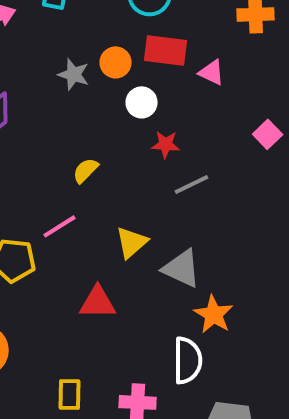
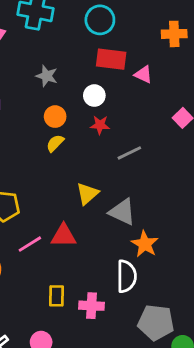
orange circle: (116, 62) -> (55, 117), moved
red star: (166, 144) -> (100, 125), moved
pink line: (60, 226) -> (30, 244), moved
yellow rectangle: (70, 394) -> (56, 296), moved

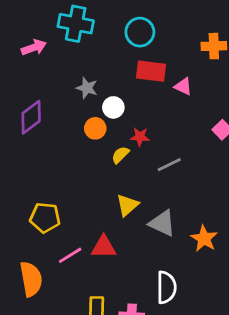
white circle: (94, 96) -> (113, 107), moved
yellow semicircle: (55, 143) -> (120, 155), moved
orange star: (145, 244) -> (204, 239), moved

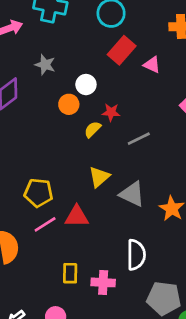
red rectangle: (151, 71) -> (122, 50), turned -56
gray star: (87, 88) -> (45, 65), moved
yellow pentagon: (45, 218) -> (38, 193), moved

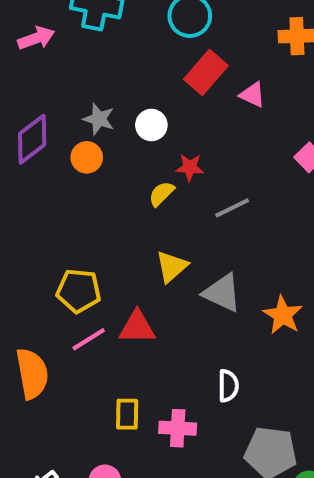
gray star: (45, 65) -> (99, 119), moved
orange circle: (69, 104) -> (87, 157), moved
white semicircle: (136, 255) -> (228, 386), size x0.7

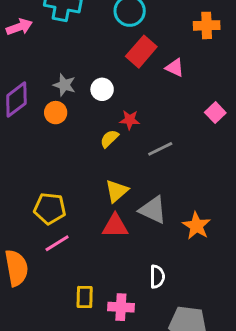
red triangle: (137, 327) -> (115, 226), moved

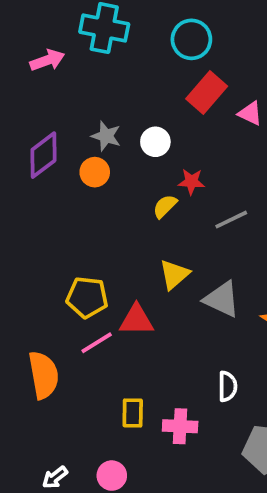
red triangle: (115, 226) -> (136, 320), moved

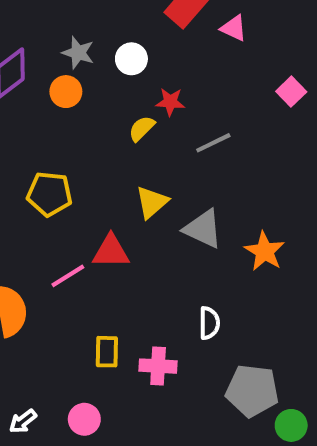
yellow pentagon: (87, 297) -> (49, 194), moved

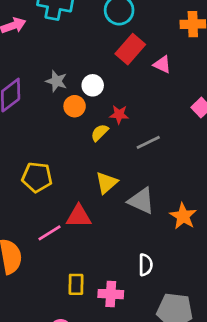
orange circle: (66, 92) -> (75, 106), moved

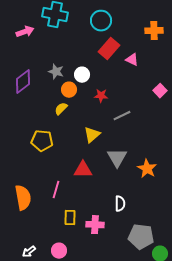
yellow semicircle: (100, 133) -> (61, 109), moved
yellow triangle: (107, 183) -> (92, 135), moved
gray triangle: (141, 201) -> (117, 158), turned 35
red triangle: (79, 216) -> (83, 170), moved
pink line: (50, 233) -> (56, 190), moved, turned -42

